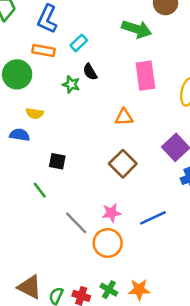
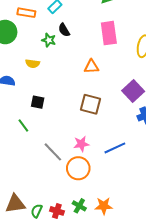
yellow semicircle: (35, 113) -> (33, 64), moved
brown square: (123, 164) -> (90, 104), turned -30
brown triangle: (30, 287) -> (15, 204), turned -35

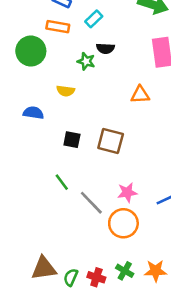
black semicircle: (64, 30) -> (105, 48), turned -56
brown square: (90, 104) -> (111, 141), moved
green line: (23, 126) -> (62, 182), moved

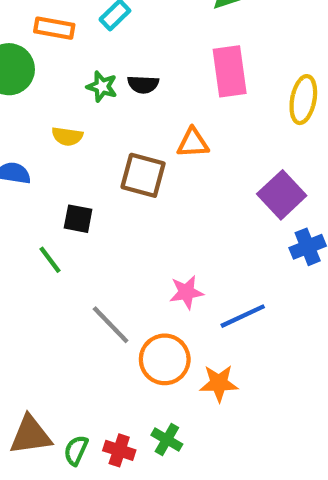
black semicircle: (105, 48) -> (143, 84), moved
brown square: (111, 141) -> (143, 175), moved
green line: (62, 182) -> (50, 260), moved
pink star: (127, 192) -> (186, 292), moved
orange star: (156, 271) -> (219, 383), moved

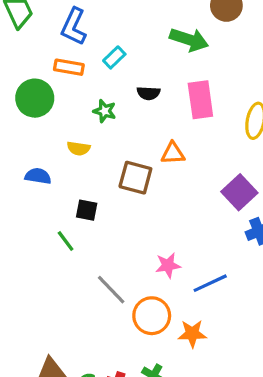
black semicircle: (143, 84) -> (148, 93), moved

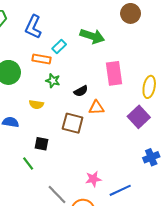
green arrow: (189, 40) -> (92, 36), moved
orange rectangle: (69, 67) -> (42, 59), moved
black semicircle: (148, 93) -> (81, 91), moved, turned -32
purple square: (239, 192) -> (139, 117), moved

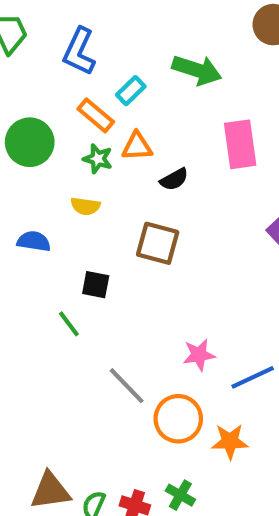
orange rectangle: (42, 59) -> (96, 115), turned 30
green star: (53, 81) -> (98, 159), moved
orange triangle: (96, 108) -> (137, 146), moved

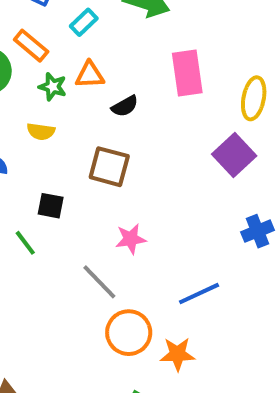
orange rectangle: (96, 115) -> (31, 46), moved
pink star: (199, 355) -> (131, 239), moved
gray line: (127, 386) -> (99, 282), moved

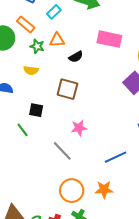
pink rectangle: (187, 73) -> (109, 39), turned -70
orange circle: (129, 333) -> (72, 191), moved

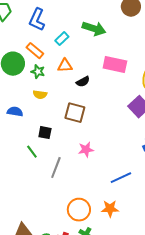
green star: (37, 46) -> (38, 72), moved
gray line: (62, 151) -> (56, 168), moved, turned 65

